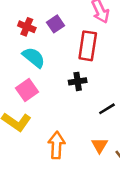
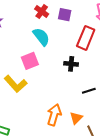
purple square: (55, 24) -> (65, 15), turned 32
orange arrow: (56, 145) -> (54, 115), moved

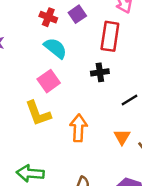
purple square: (65, 15) -> (77, 14), turned -32
yellow L-shape: (16, 84) -> (38, 113), turned 35
orange arrow: (54, 115) -> (79, 128), moved

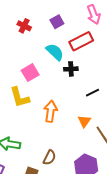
red cross: (48, 17) -> (24, 26), moved
red rectangle: (110, 36) -> (81, 41), turned 50
cyan semicircle: (55, 48) -> (55, 52), moved

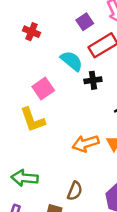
purple square: (57, 22) -> (85, 22), moved
orange arrow: (51, 111) -> (86, 143), moved, turned -110

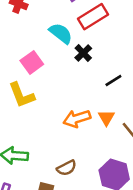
black cross: (93, 80) -> (83, 53), turned -35
brown semicircle: (75, 191) -> (67, 168), turned 42

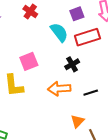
cyan semicircle: (61, 33) -> (59, 32), moved
orange arrow: (77, 119) -> (59, 89), moved

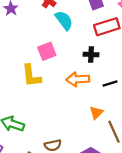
cyan semicircle: (59, 32) -> (64, 20), moved
black cross: (72, 64) -> (91, 54), turned 32

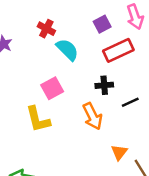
orange arrow: (78, 79) -> (93, 116), turned -105
black line: (110, 84) -> (130, 102), moved

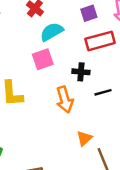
cyan semicircle: (67, 50) -> (52, 32), turned -85
pink square: (52, 88) -> (43, 59), moved

